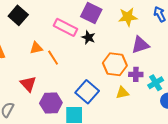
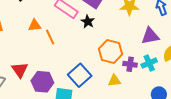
purple triangle: (140, 45) -> (150, 36), moved
cyan cross: (156, 83) -> (149, 63), moved
red triangle: (28, 84) -> (20, 70), moved

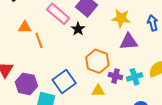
purple triangle: (150, 36) -> (129, 42), moved

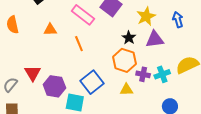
yellow star: (121, 18) -> (146, 16), turned -30
black star: (78, 29) -> (129, 38), moved
orange line: (39, 40) -> (79, 44), moved

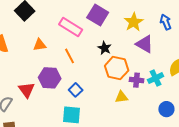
black star: (129, 38) -> (105, 48), moved
purple triangle: (155, 39) -> (145, 44), turned 42
blue square: (92, 82) -> (76, 90), moved, size x0.6
purple hexagon: (54, 86) -> (50, 78), moved

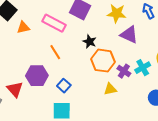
yellow star: (134, 22) -> (117, 13), turned -30
orange triangle: (40, 45) -> (23, 27), moved
purple cross: (137, 80) -> (124, 71), turned 32

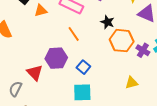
yellow triangle: (110, 89) -> (132, 83), moved

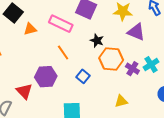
blue square: (83, 67) -> (83, 76), moved

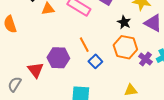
black star: (97, 41) -> (124, 22), moved
orange line: (63, 52) -> (84, 45), moved

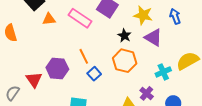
purple cross: (145, 59) -> (147, 93), moved

